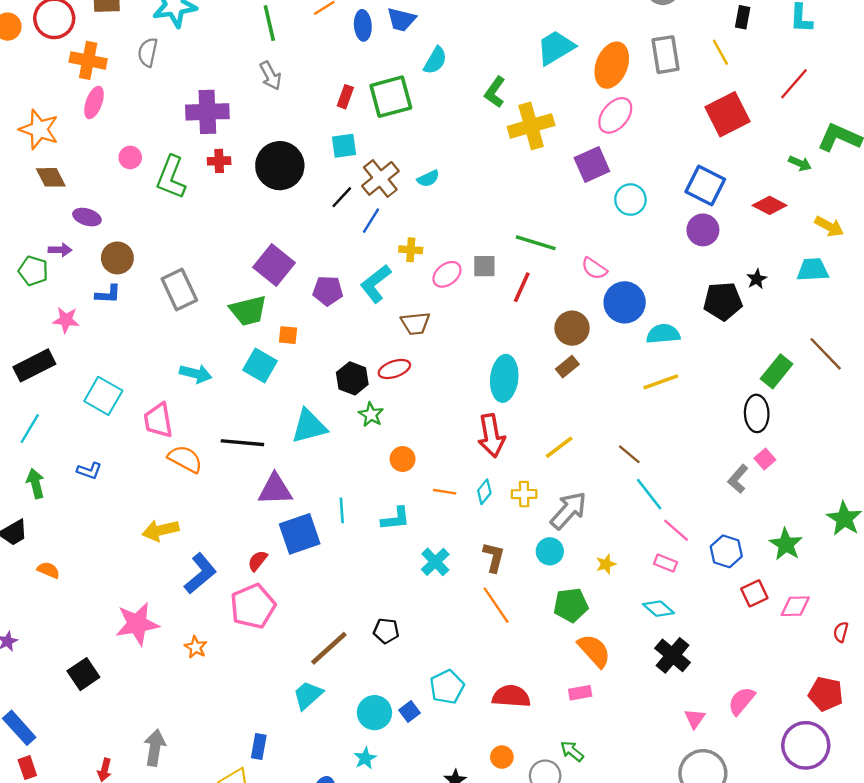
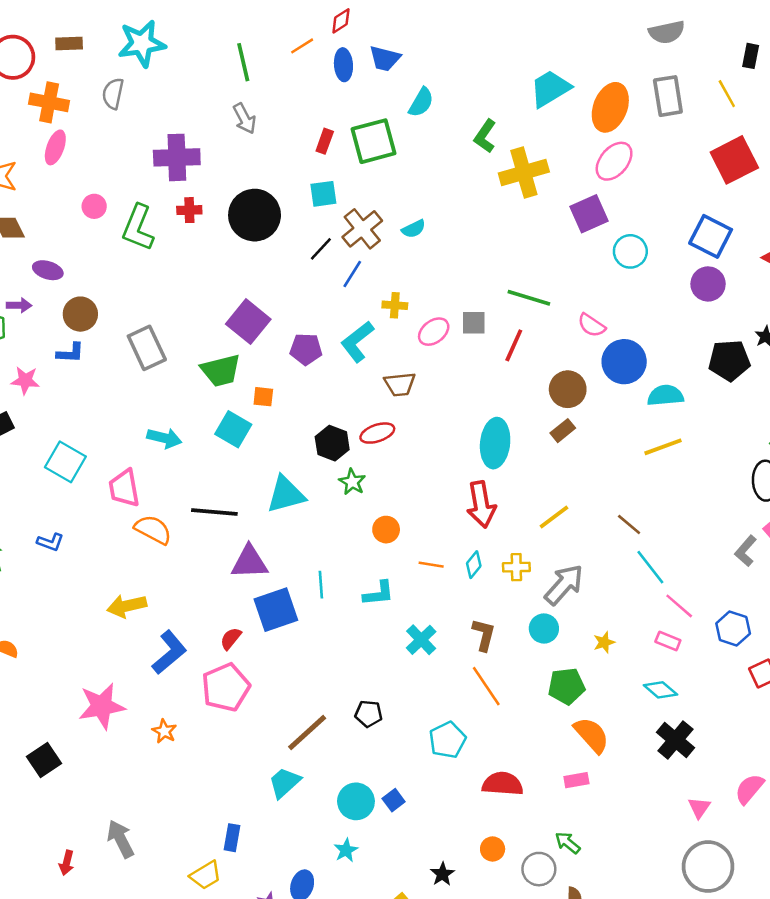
cyan pentagon: (447, 687) -> (447, 740), moved
gray arrow: (155, 748) -> (120, 839), turned -36

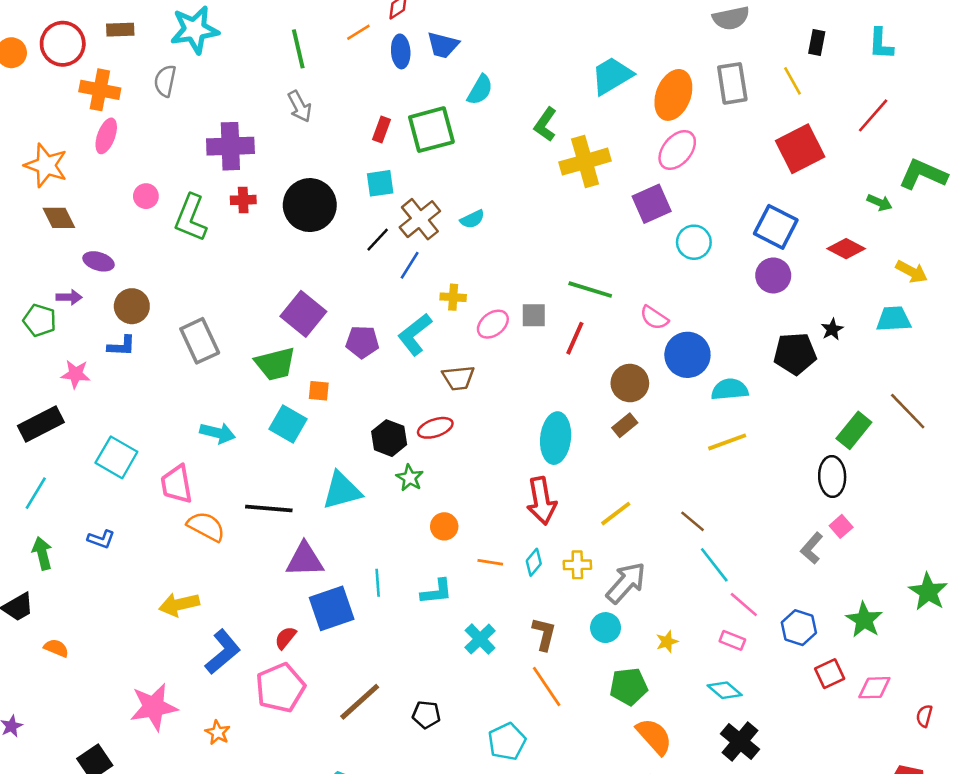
brown line: (307, 732) -> (360, 702), moved

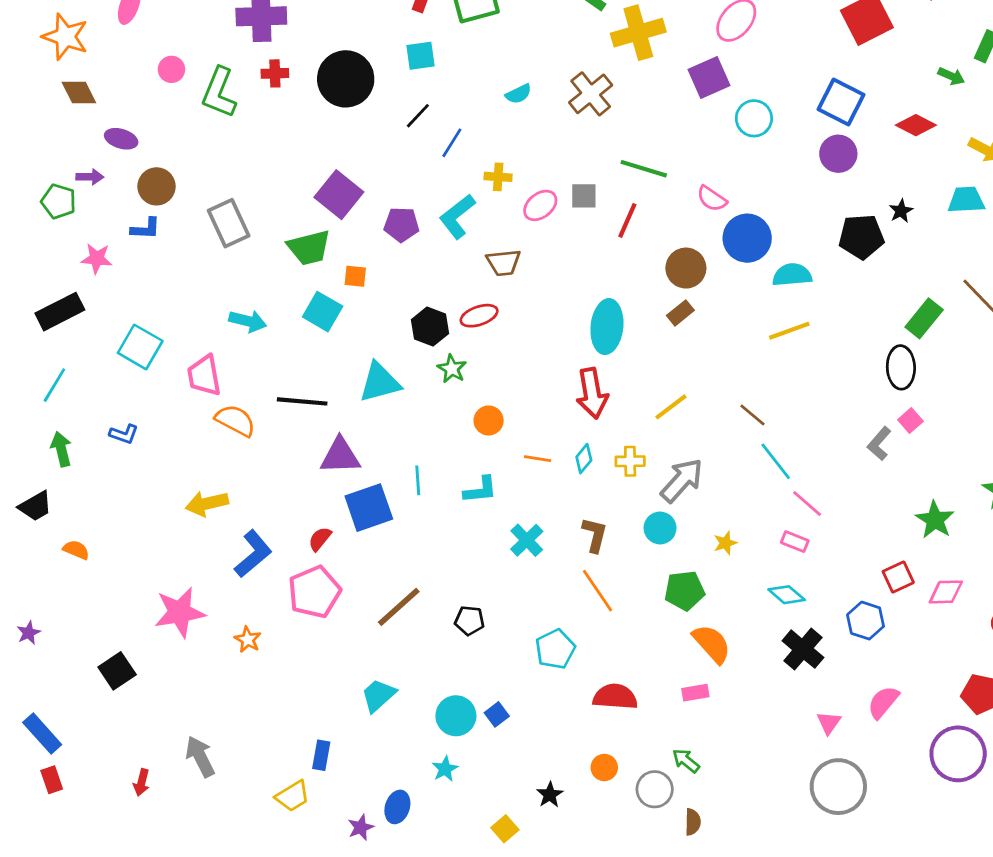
brown cross: (420, 219) -> (591, 94), moved
blue hexagon: (799, 628) -> (866, 621), moved

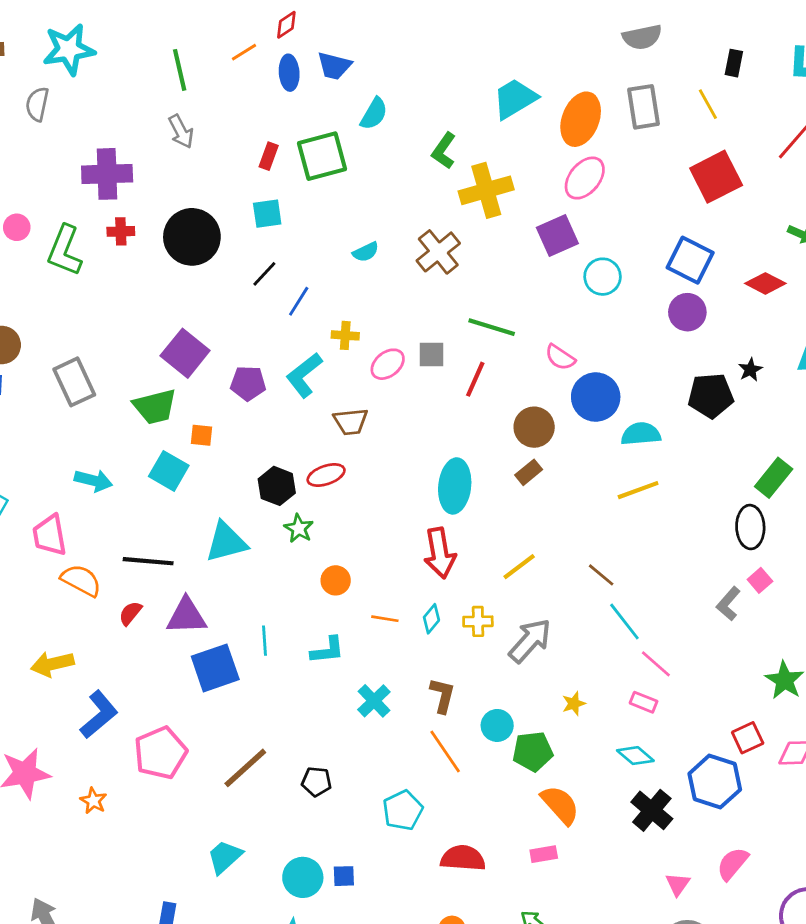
cyan circle: (660, 528) -> (497, 725), moved
red semicircle: (320, 539) -> (130, 613), moved
blue hexagon: (866, 621) -> (715, 782), size x1.4
blue square: (497, 714) -> (344, 876), turned 35

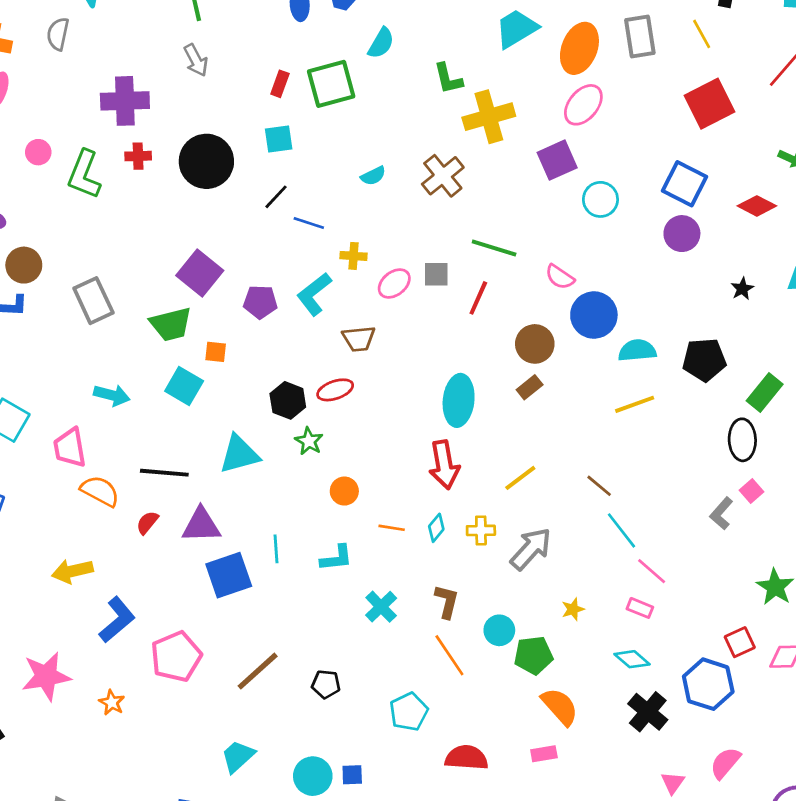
green L-shape: (444, 151) -> (448, 79), turned -48
blue line: (299, 301) -> (309, 223), turned 76
black pentagon: (711, 396) -> (704, 360), moved

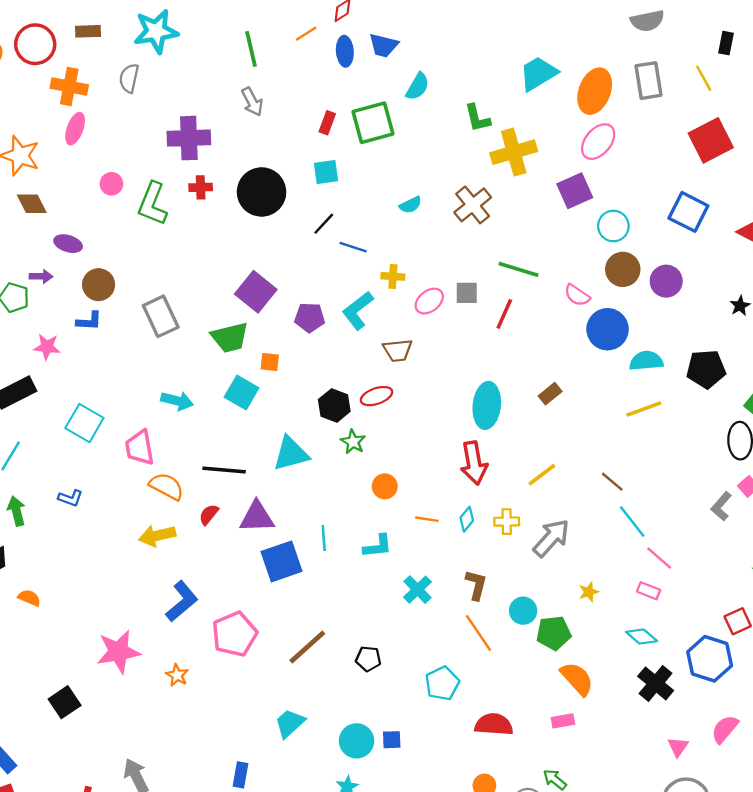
purple circle: (682, 234) -> (666, 281), moved
brown circle: (535, 344) -> (623, 269), moved
yellow arrow: (72, 571) -> (157, 536), moved

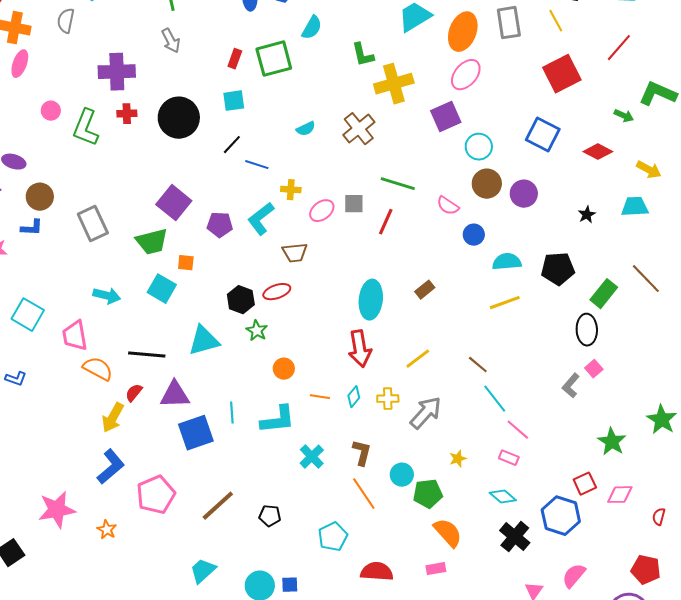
blue circle: (608, 329) -> (474, 235), size x0.6
yellow arrow: (157, 536) -> (113, 418), moved, turned -48
cyan L-shape: (378, 546) -> (278, 420), size x1.4

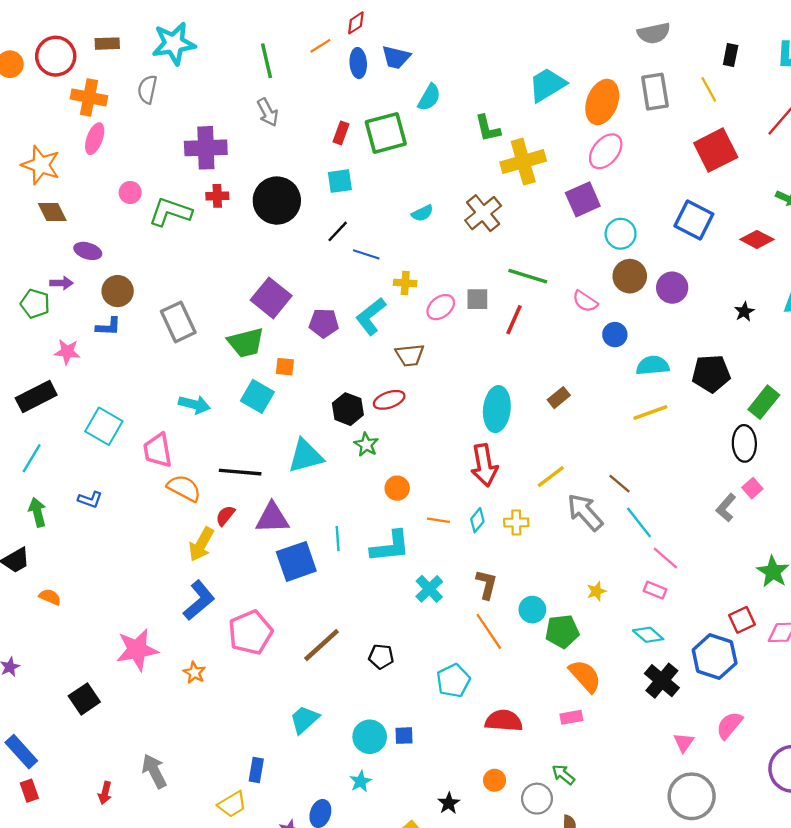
green L-shape: (86, 128) -> (170, 212), turned 87
gray arrow: (426, 413) -> (585, 512), moved, turned -84

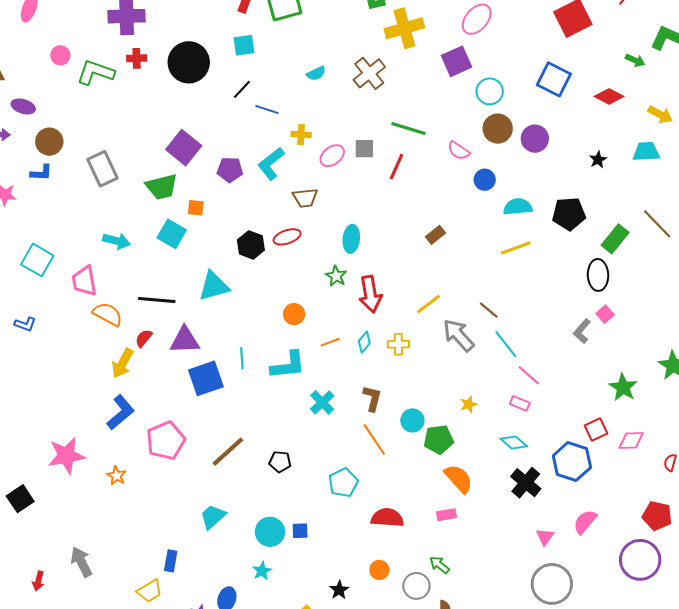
cyan ellipse: (497, 409) -> (351, 239), moved, size x0.7
green star: (366, 445) -> (336, 276), moved
orange line: (438, 520) -> (330, 342), turned -30

